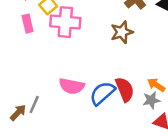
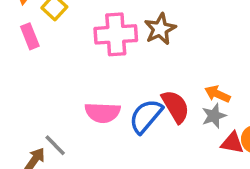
pink cross: (65, 22) -> (116, 34), moved
gray line: (34, 104) -> (55, 145), turned -60

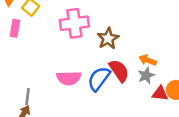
brown star: (160, 29) -> (108, 38), moved
pink rectangle: (30, 36) -> (15, 28), turned 35
gray line: (55, 145) -> (28, 97), moved, turned 56

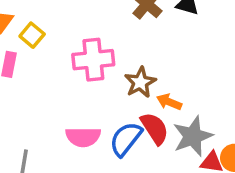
orange arrow: (148, 60) -> (169, 102), moved
gray star: (146, 75) -> (193, 136), size x1.6

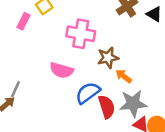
red semicircle: (155, 128) -> (107, 107), moved
pink semicircle: (83, 137) -> (62, 70), moved

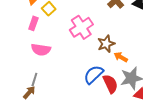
pink cross: (81, 34) -> (81, 27), turned -35
pink semicircle: (62, 70) -> (41, 50), moved

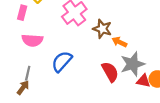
brown star: (106, 44) -> (102, 29), turned -30
blue semicircle: (94, 75) -> (62, 61), moved

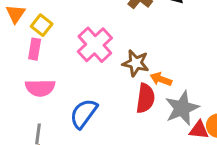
pink rectangle: (22, 13) -> (35, 49), moved
red semicircle: (110, 72) -> (145, 98), moved, turned 42

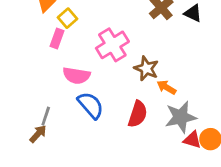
pink semicircle: (40, 88) -> (76, 76), moved
red semicircle: (145, 98) -> (138, 114), moved
blue semicircle: (84, 113) -> (91, 105), turned 92

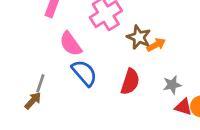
pink semicircle: (76, 76) -> (71, 44), turned 45
orange arrow: (166, 87) -> (156, 45), moved, turned 120
gray star: (181, 117) -> (172, 85), size x0.6

